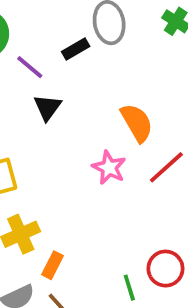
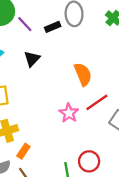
purple line: (30, 67) -> (25, 24), moved
pink star: (109, 168) -> (69, 113), moved

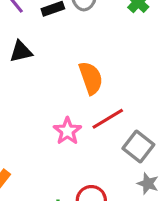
black triangle: (32, 59) -> (21, 52), turned 30

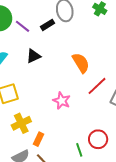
pink star: (67, 131) -> (62, 101), moved

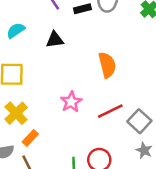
red line: (97, 86) -> (110, 111), moved
yellow cross: (21, 123) -> (16, 113), turned -36

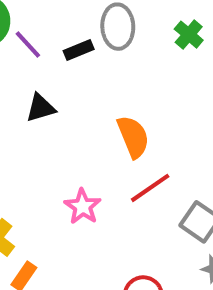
red line: (110, 111) -> (150, 188), moved

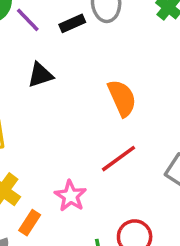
red line: (150, 188) -> (119, 159), moved
pink star: (83, 207) -> (70, 196), moved

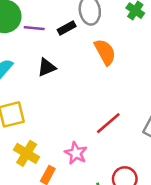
purple line: (28, 20) -> (34, 28), turned -36
orange semicircle: (122, 98) -> (105, 52), moved

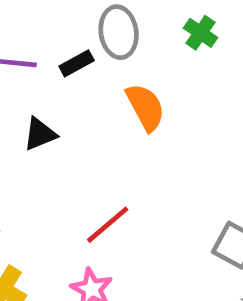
red line: (108, 123) -> (108, 225), moved

